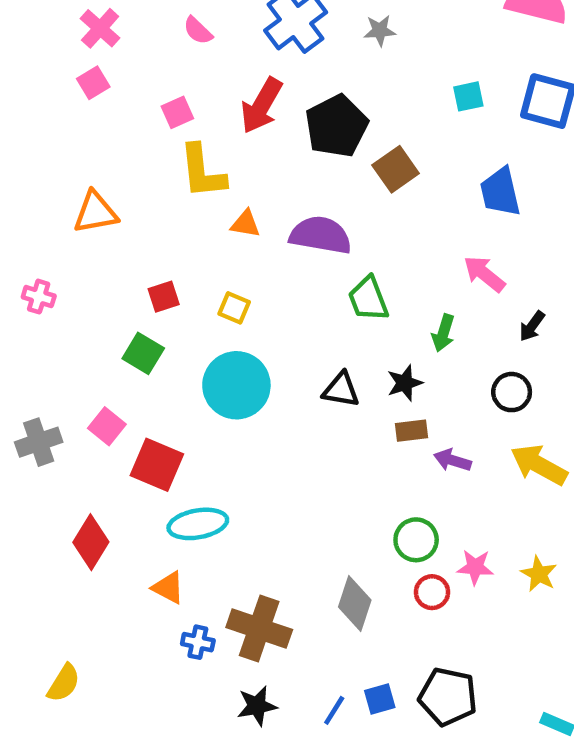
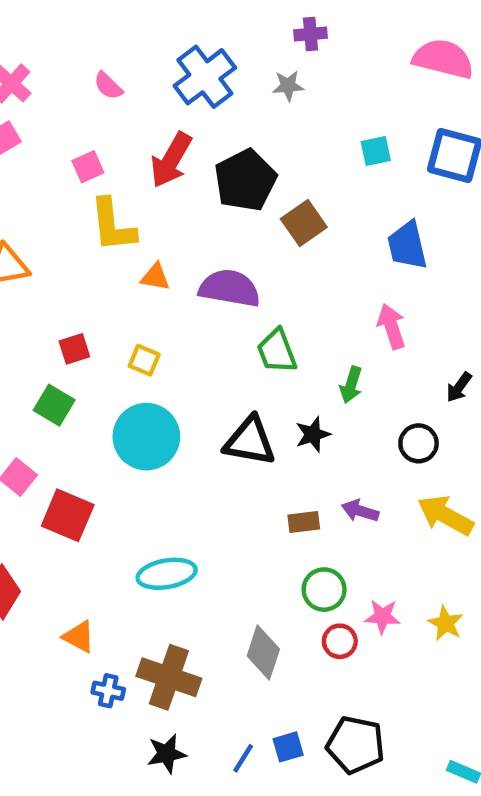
pink arrow: (484, 274) -> (392, 326), turned 33
black arrow: (532, 326) -> (459, 387), moved
black triangle: (341, 390) -> (250, 441), size x1.4
brown rectangle: (412, 431) -> (304, 522), moved
cyan ellipse: (198, 524) -> (167, 574), moved

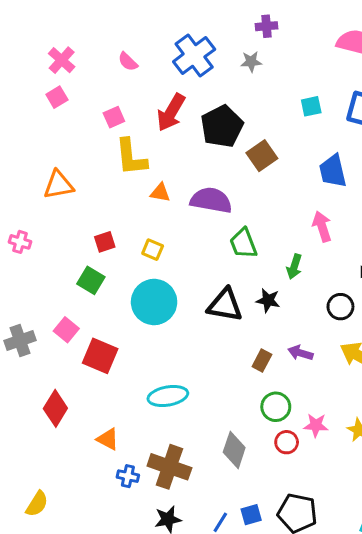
black star: (313, 434) -> (268, 300), turned 30
brown rectangle: (304, 522) -> (262, 361), turned -55

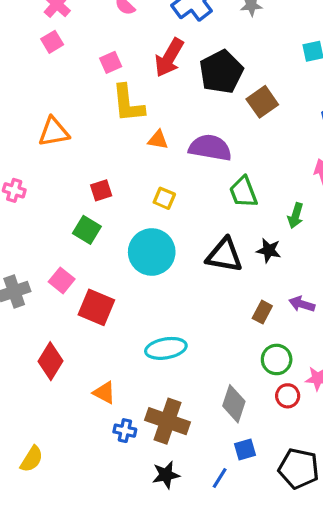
yellow square: (153, 250) -> (164, 198), moved
blue square: (251, 515) -> (245, 450), moved

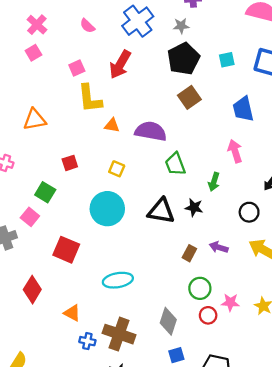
black pentagon: (221, 72) -> (183, 59), moved
green square: (87, 230) -> (45, 192), moved
pink square: (62, 280) -> (30, 217), moved

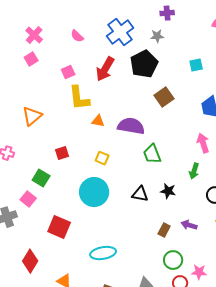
black pentagon: (183, 59) -> (144, 64), moved
orange triangle: (35, 120) -> (32, 116), turned -30
green arrow: (214, 182) -> (194, 171), moved
black triangle: (161, 211) -> (140, 194), size x0.7

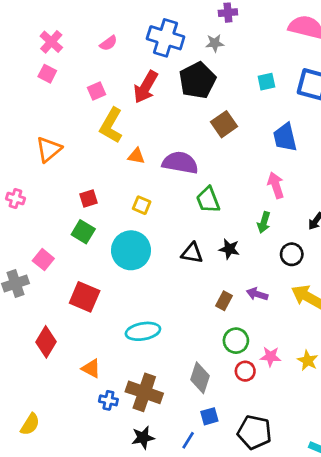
blue cross: (120, 32) -> (166, 38), turned -36
pink semicircle: (77, 36) -> (108, 43), turned -80
pink square: (31, 59) -> (47, 74), turned -32
yellow L-shape: (79, 98) -> (111, 125), turned 36
green square: (41, 178) -> (83, 232), moved

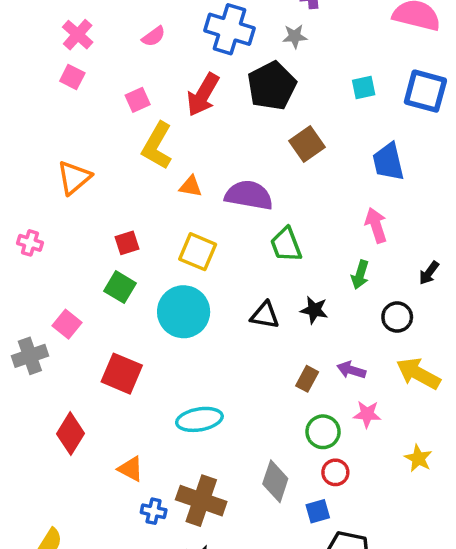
yellow square: (142, 205) -> (198, 252), size x1.5
pink star: (270, 357) -> (367, 414), moved
blue square: (209, 416) -> (318, 511), moved

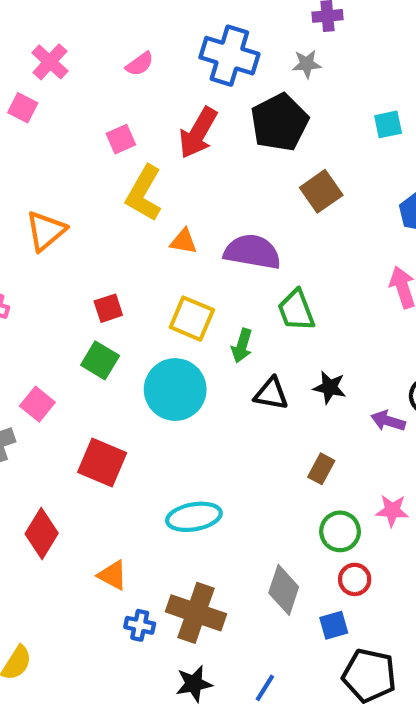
pink square: (72, 77) -> (23, 108), moved
green arrow: (360, 275) -> (242, 346), moved
purple arrow: (351, 370) -> (388, 421), moved

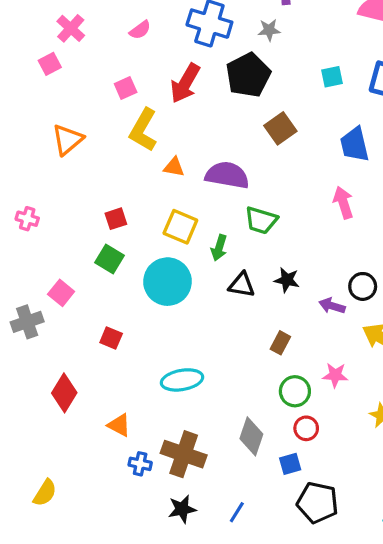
pink square: (23, 108) -> (50, 64), turned 35
orange triangle: (46, 231) -> (68, 140), moved
green trapezoid: (296, 310) -> (261, 220), turned -52
red square: (102, 463) -> (111, 338), size x0.6

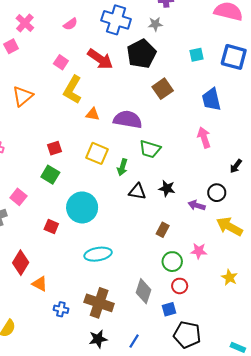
red arrow: (185, 83) -> (100, 59), turned -85
pink square: (126, 88) -> (61, 62), turned -32
cyan circle: (168, 282) -> (82, 207), moved
orange triangle: (119, 425) -> (40, 284), moved
blue cross: (140, 464) -> (61, 309), moved

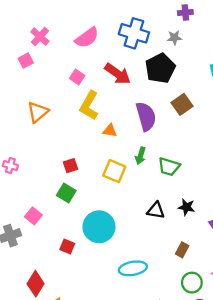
pink semicircle: (70, 24) -> (87, 38), size x1.6
purple semicircle: (128, 119) -> (146, 116), moved, turned 64
green arrow: (122, 167) -> (141, 156), moved
cyan ellipse: (98, 254) -> (133, 268), moved

